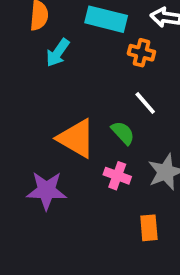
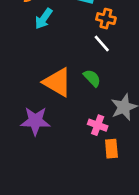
white line: (145, 103) -> (102, 43), moved
pink cross: (117, 176) -> (98, 125), moved

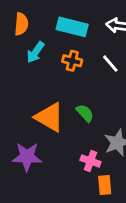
orange cross: (106, 19) -> (72, 61), moved
white line: (102, 43) -> (110, 64), moved

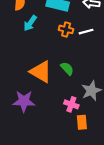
orange cross: (72, 61) -> (66, 29), moved
white line: (110, 64) -> (86, 32), turned -64

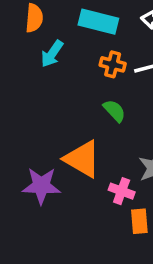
green semicircle: (67, 69) -> (114, 111), moved
orange triangle: (41, 72) -> (82, 159), moved

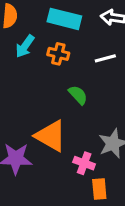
orange cross: (113, 64) -> (58, 54), moved

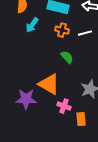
orange cross: (58, 54) -> (62, 30), moved
pink cross: (84, 163) -> (64, 106), moved

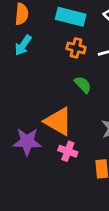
cyan arrow: (32, 25) -> (23, 45), moved
pink cross: (64, 106) -> (68, 151), moved

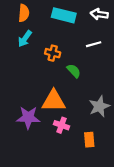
orange cross: (76, 48) -> (53, 53), moved
orange triangle: (58, 121) -> (54, 101), turned -30

